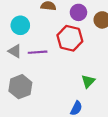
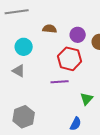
purple line: (38, 52) -> (60, 82), moved
gray hexagon: (20, 87) -> (24, 117), moved

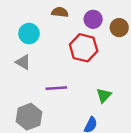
purple line: (60, 82) -> (56, 88), moved

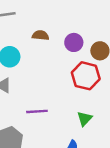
red hexagon: (84, 48) -> (86, 76), moved

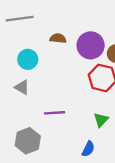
purple circle: (74, 42) -> (91, 45), size x1.5

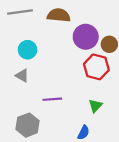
brown semicircle: (58, 38) -> (59, 15), moved, size x1.5

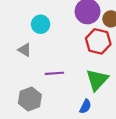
cyan circle: (28, 50) -> (41, 24), moved
green triangle: (95, 106) -> (97, 80), size x1.6

